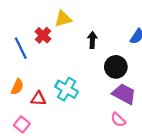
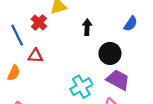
cyan cross: (67, 89) -> (81, 87), moved, turned 30
red triangle: (38, 99) -> (35, 56), moved

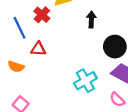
orange semicircle: (14, 73) -> (16, 67), turned 84

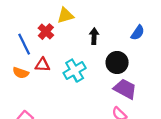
orange semicircle: (16, 67) -> (21, 73), moved
cyan cross: (85, 81) -> (75, 71), moved

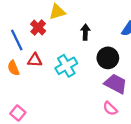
orange semicircle: (21, 73) -> (13, 68), turned 48

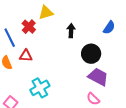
cyan cross: (66, 66) -> (40, 88), moved

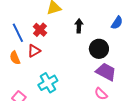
red cross: (29, 27) -> (40, 30), moved
red triangle: (26, 56) -> (34, 51), turned -32

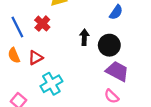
blue semicircle: (117, 23) -> (116, 12), moved
black arrow: (79, 26) -> (84, 37), moved
red triangle: (34, 51) -> (36, 58), moved

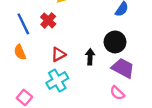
black arrow: (84, 37) -> (90, 57), moved
red triangle: (36, 58) -> (58, 54), moved

